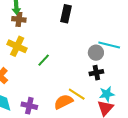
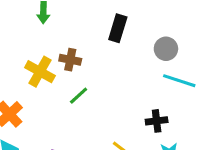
brown cross: (19, 19) -> (70, 60), moved
gray circle: (96, 53) -> (166, 49), moved

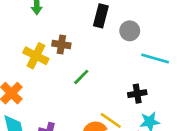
gray circle: (166, 49) -> (130, 31), moved
green line: (79, 96) -> (81, 77), moved

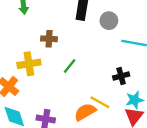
yellow cross: (36, 56) -> (29, 64), moved, turned -30

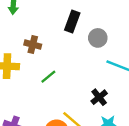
black cross: (121, 76) -> (99, 97), turned -35

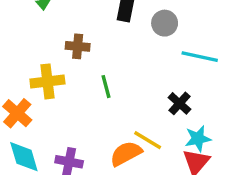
green line: (48, 77) -> (106, 87), turned -56

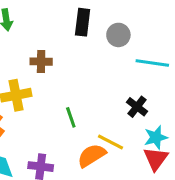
green line: (106, 87) -> (71, 117), moved

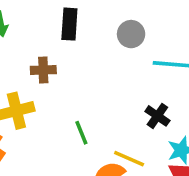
black rectangle: (83, 22) -> (69, 24), moved

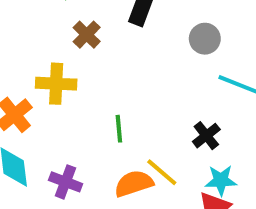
brown cross: (43, 70) -> (87, 35), moved, turned 30

